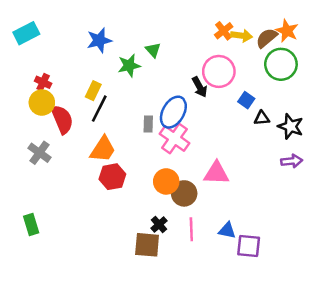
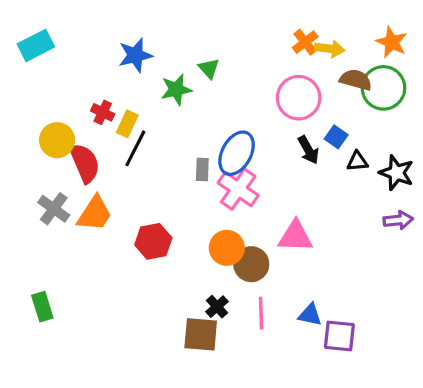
brown semicircle: (267, 38) -> (356, 80), moved, turned 55
red cross: (43, 82) -> (103, 112), moved
black arrow: (200, 87) -> (308, 150), moved
orange trapezoid: (103, 149) -> (95, 214), moved

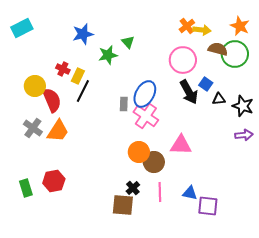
black arrow: (308, 150) -> (189, 92), size x1.4
red hexagon: (153, 241) -> (54, 181), moved

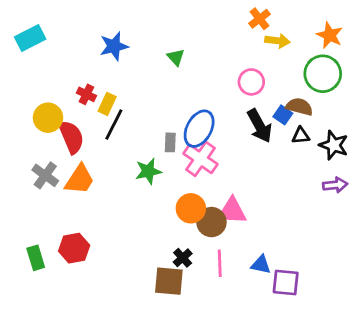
orange cross: (187, 26) -> (260, 19), moved
brown semicircle: (218, 49) -> (299, 107), moved
green star: (108, 55) -> (148, 171), moved
pink circle: (183, 60) -> (251, 82), size x0.7
pink triangle: (181, 145) -> (232, 211), moved

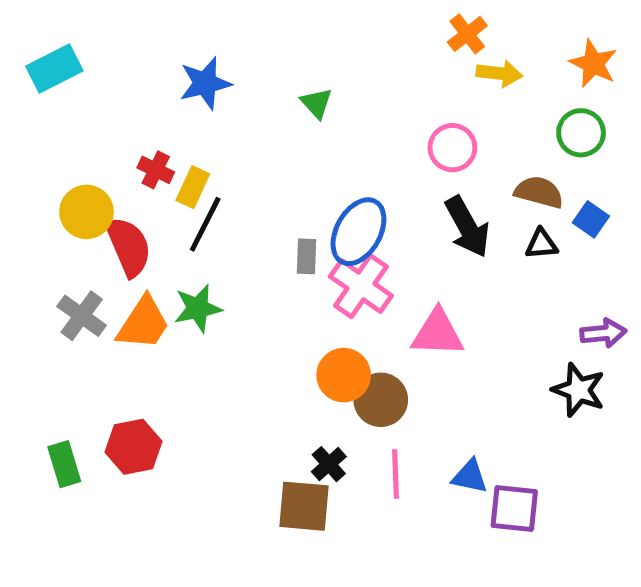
green circle: (323, 74) -> (581, 133), size x0.7
blue square: (283, 115) -> (591, 219), moved
black star: (334, 145) -> (579, 390), moved
green star: (148, 171) -> (198, 308), moved
pink triangle: (232, 211) -> (438, 333), moved

